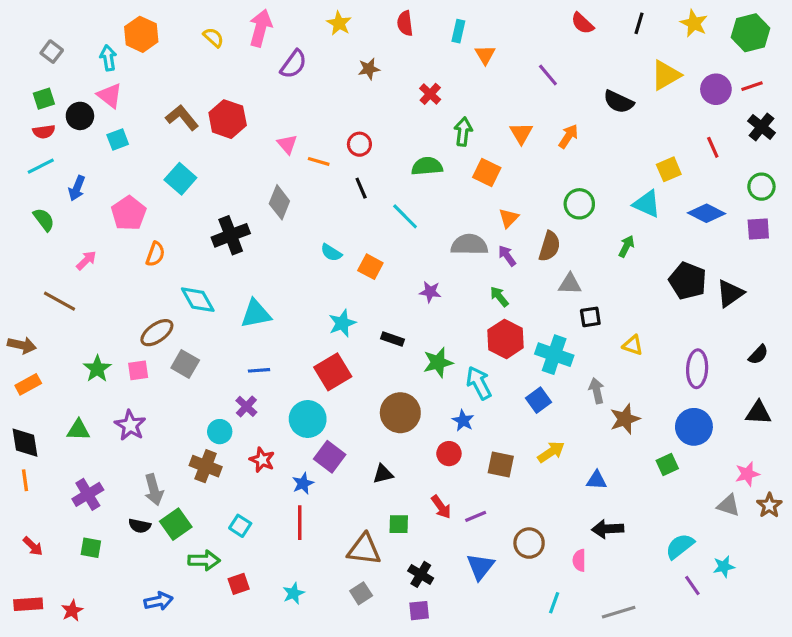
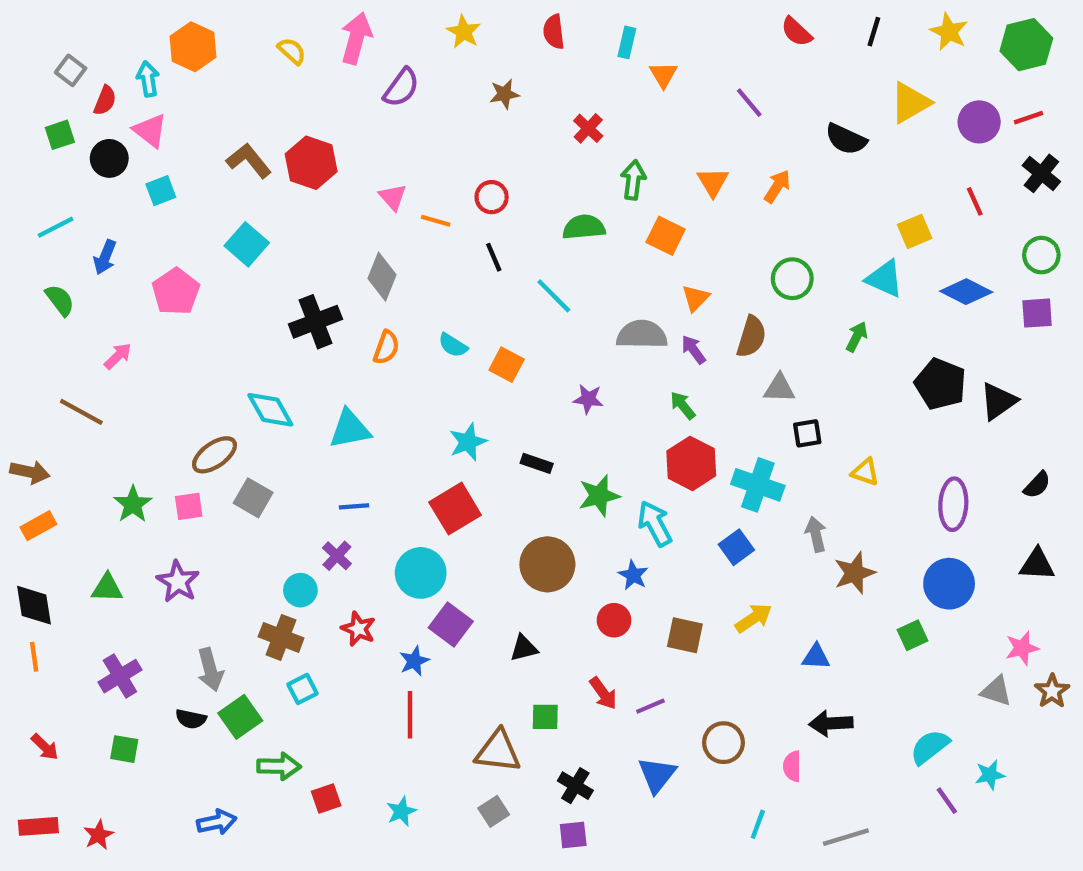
red semicircle: (44, 132) -> (105, 100), moved, turned -60
orange semicircle: (155, 254) -> (386, 347), moved
cyan square: (240, 526) -> (303, 689), moved, turned 30

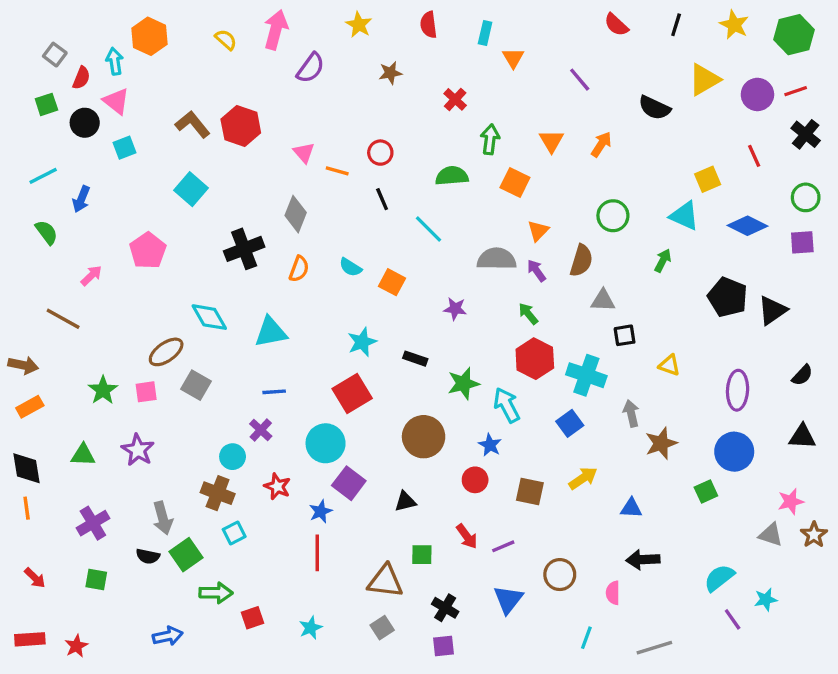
pink pentagon: (176, 292) -> (148, 251), moved

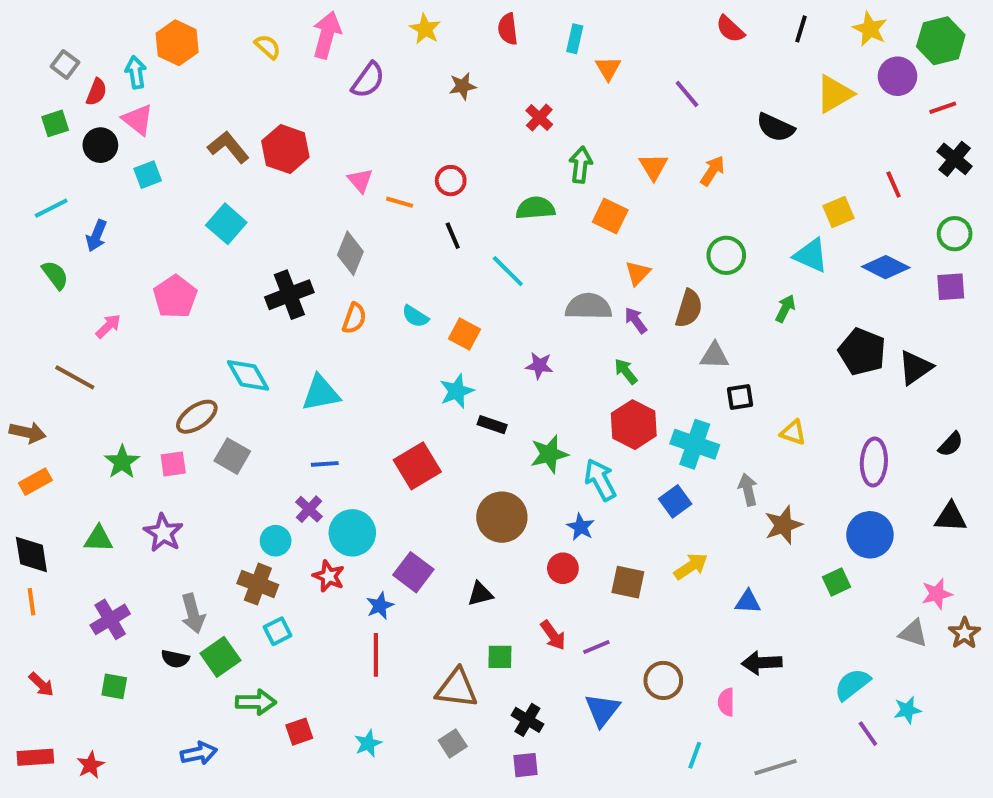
purple circle: (757, 94) -> (898, 76), moved
cyan star: (362, 342) -> (457, 391), moved
cyan circle: (326, 443) -> (352, 533), moved

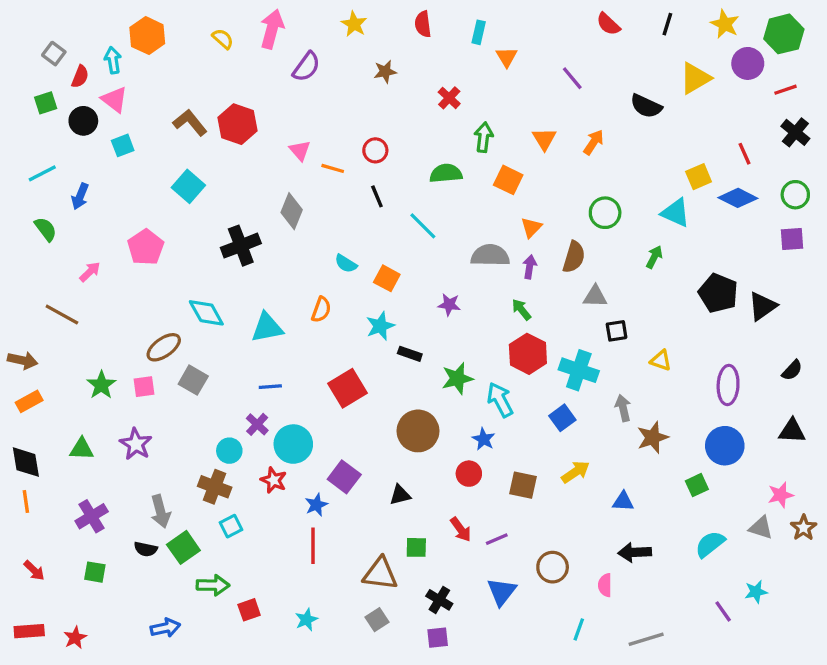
blue diamond: (886, 267) -> (738, 198), moved
orange semicircle: (354, 318) -> (321, 310), moved
purple arrow: (636, 320) -> (530, 267), turned 45
cyan semicircle: (852, 684) -> (710, 544), moved

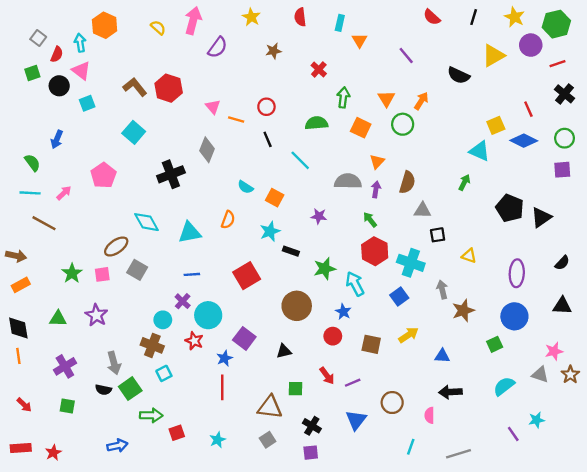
cyan line: (42, 173) -> (30, 193), moved, turned 30
green circle: (605, 213) -> (403, 124), moved

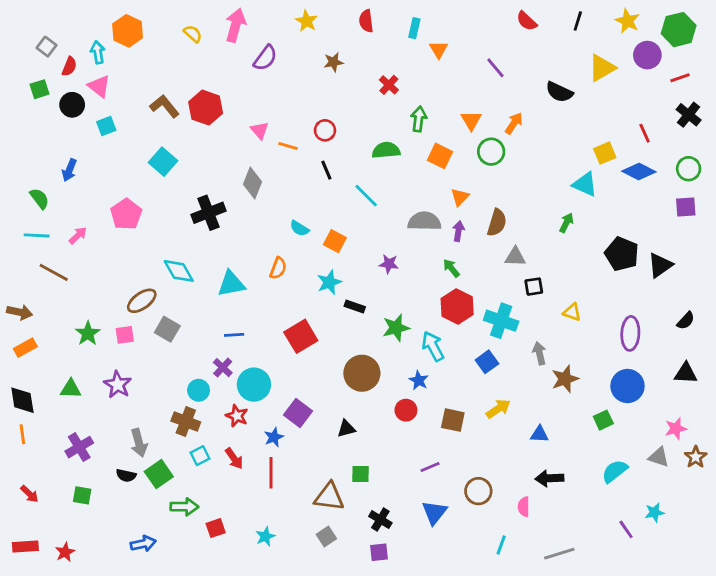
red arrow: (327, 376) -> (234, 458), moved

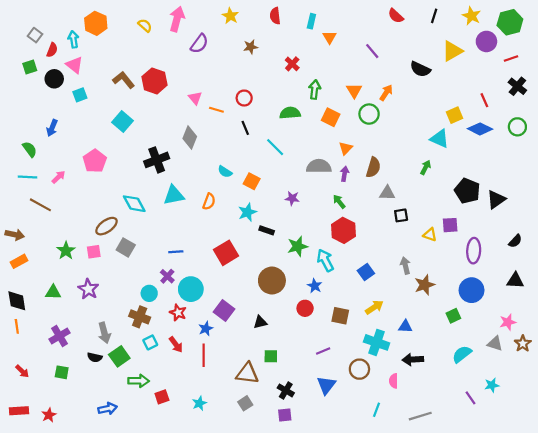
purple square: (686, 207) -> (450, 225), moved
cyan triangle: (231, 284) -> (174, 195), moved
cyan cross: (501, 321) -> (377, 342), moved

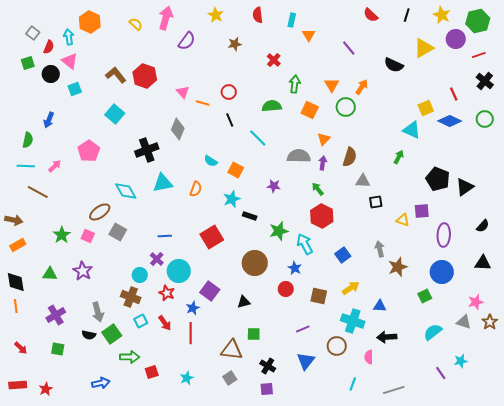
green semicircle: (30, 149) -> (28, 140), turned 49
pink square: (94, 252) -> (88, 236), turned 32

